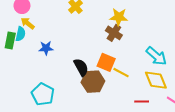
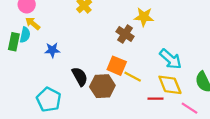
yellow star: (119, 17) -> (144, 17), moved
black semicircle: (81, 67) -> (80, 77), moved
red line: (142, 101) -> (156, 99), moved

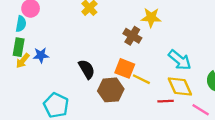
yellow arrow: (33, 23) -> (23, 61), moved, turned -88
cyan semicircle: (25, 35) -> (21, 24), moved
blue star: (52, 50) -> (41, 55), moved
black semicircle: (80, 77) -> (87, 69), moved

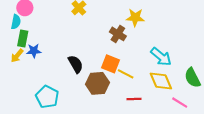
green rectangle: (19, 47) -> (23, 38), moved
red line: (166, 101) -> (134, 99), moved

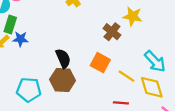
yellow line: (126, 74) -> (127, 76), moved
brown hexagon: (97, 83) -> (63, 80), moved
cyan pentagon: (47, 97) -> (29, 90), turned -30

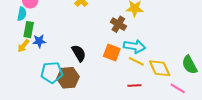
cyan arrow: (155, 61) -> (135, 46), moved, turned -30
brown hexagon: (63, 80) -> (68, 78), moved
cyan pentagon: (29, 90) -> (52, 72), moved

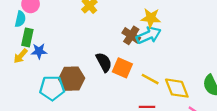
cyan arrow: (135, 46) -> (149, 35), moved, turned -35
black semicircle: (79, 53) -> (104, 62), moved
brown hexagon: (68, 78) -> (72, 79), moved

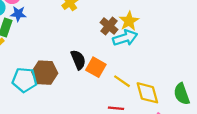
yellow star: (151, 18) -> (129, 21), turned 30
brown cross: (131, 35) -> (109, 26), moved
blue star: (39, 51) -> (18, 14), moved

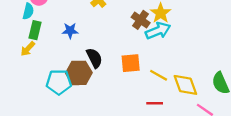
blue star: (18, 14) -> (70, 31), moved
black semicircle: (78, 60) -> (94, 58), moved
orange square: (96, 67) -> (131, 63), turned -30

